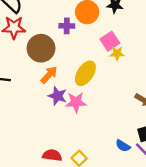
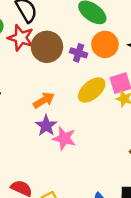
brown circle: (41, 48) -> (47, 47), moved
yellow ellipse: (85, 73) -> (92, 90), moved

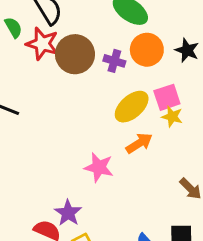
orange arrow: (44, 100) -> (139, 143), moved
purple star: (46, 126) -> (68, 213), moved

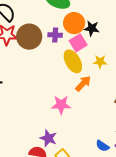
black star: (187, 50) -> (92, 28), moved
pink square: (167, 97) -> (78, 43), moved
yellow ellipse: (132, 107) -> (73, 61), turned -65

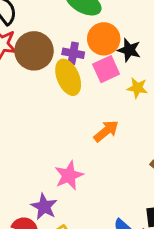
yellow ellipse: (73, 61) -> (68, 77), moved
yellow star: (100, 62) -> (137, 88), moved
pink star: (61, 105) -> (69, 175), moved, turned -30

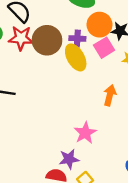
orange arrow: (106, 131) -> (110, 95), turned -30
purple star: (44, 207) -> (69, 159), turned -30

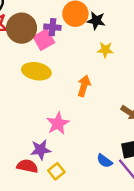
pink square: (104, 48) -> (44, 40), moved
yellow ellipse: (76, 57) -> (36, 71), moved, turned -52

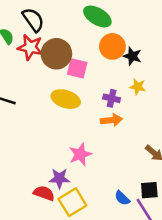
purple cross: (52, 27) -> (112, 98), moved
pink square: (44, 40) -> (77, 68), turned 36
orange arrow: (84, 86) -> (111, 120), turned 60
yellow square: (56, 171) -> (72, 202), size x1.6

